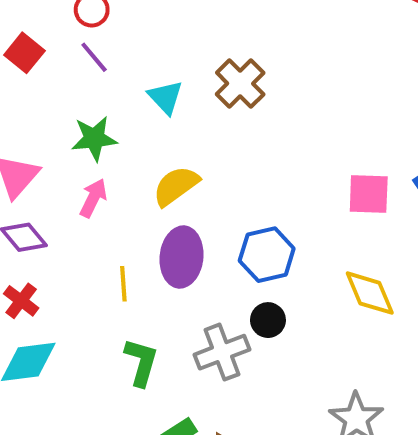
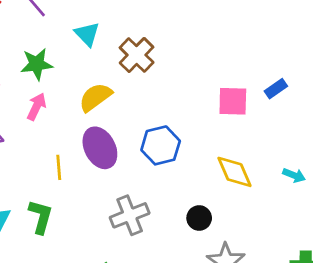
brown cross: (240, 84) -> (137, 55), moved
purple ellipse: (182, 257) -> (100, 148), turned -33
black circle: (268, 320) -> (199, 218), moved
green L-shape: (141, 362) -> (41, 217), moved

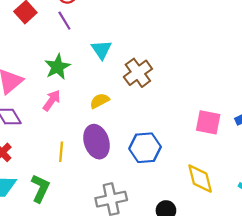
green star: (37, 64) -> (57, 67), turned -30
yellow semicircle: (95, 97) -> (100, 101), size x0.7

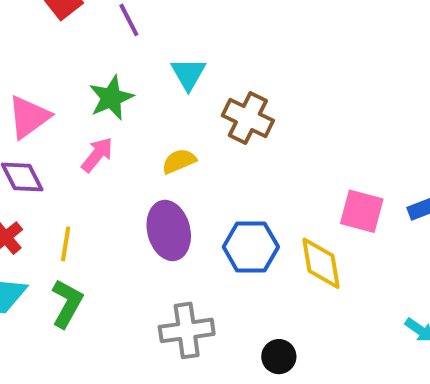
brown cross: (138, 73) -> (248, 118), turned -32
yellow line: (61, 152) -> (66, 244), moved
yellow diamond: (200, 179) -> (321, 263), moved

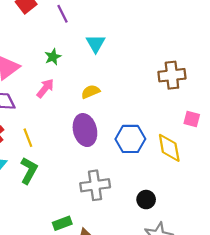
green star: (111, 98) -> (53, 57), size x0.7
brown cross: (248, 118) -> (172, 75), moved, turned -32
pink square: (362, 211) -> (192, 119), size x0.7
yellow line: (66, 244) -> (28, 138), turned -30

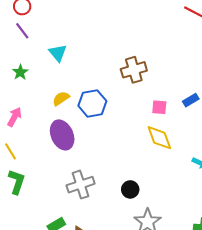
pink arrow: (45, 88) -> (14, 117), moved
blue hexagon: (130, 139) -> (92, 103), moved
yellow diamond: (169, 148) -> (159, 138), moved

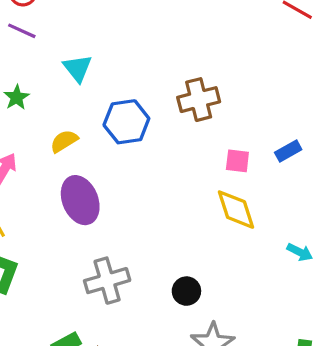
purple line: (22, 31) -> (22, 31), turned -30
yellow semicircle: (61, 98) -> (64, 141), moved
blue hexagon: (92, 103) -> (126, 122), moved

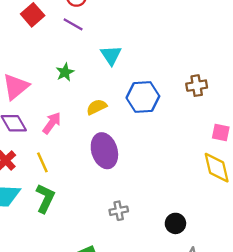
brown cross: (199, 100) -> (197, 86), size x0.7
gray cross: (107, 281) -> (119, 211), size x0.6

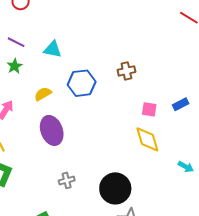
purple line: (73, 24) -> (16, 42), moved
cyan triangle: (111, 55) -> (53, 49), turned -42
black circle: (175, 223) -> (115, 188), size x1.8

